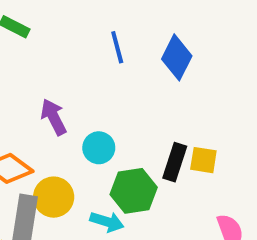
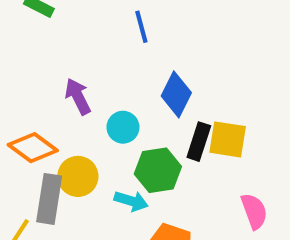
blue diamond: (177, 57) -> (176, 94), moved
yellow square: (203, 160) -> (228, 139), size x1.4

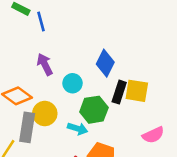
blue line: (141, 27) -> (41, 21), moved
pink semicircle: (254, 211) -> (153, 135), turned 85

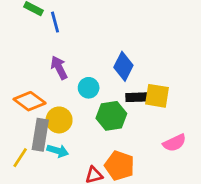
black rectangle: (119, 92) -> (138, 97), turned 70
cyan arrow: (78, 129) -> (58, 151), moved

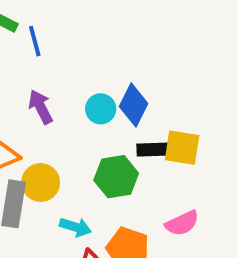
cyan circle: (89, 88) -> (101, 109), moved
pink semicircle: (174, 143) -> (182, 223), moved
cyan arrow: (58, 151) -> (75, 227), moved

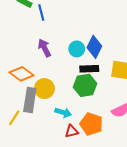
black rectangle: (155, 150) -> (89, 69), moved

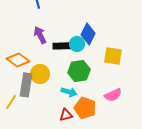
cyan circle: (77, 49) -> (77, 44), moved
black rectangle: (89, 69) -> (62, 46), moved
cyan arrow: (63, 112) -> (69, 92), moved

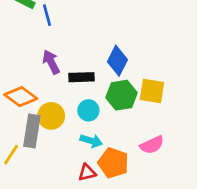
cyan circle: (77, 44) -> (88, 110), moved
green hexagon: (79, 71) -> (122, 95), moved

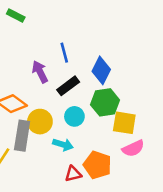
blue line: (47, 15) -> (64, 53), moved
black rectangle: (82, 77) -> (68, 86), turned -35
yellow square: (152, 91) -> (124, 123), moved
cyan arrow: (91, 141) -> (63, 145), moved

